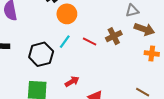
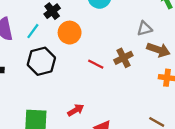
cyan line: (65, 42) -> (33, 31), moved
black hexagon: (41, 54) -> (41, 61), moved

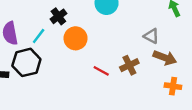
gray triangle: (145, 29) -> (151, 36), turned 42
black hexagon: (41, 61) -> (26, 62), moved

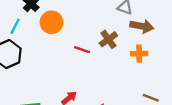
orange cross: (173, 86) -> (139, 54), moved

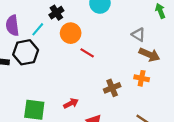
brown cross: (108, 39) -> (112, 88), moved
red line: (82, 50) -> (87, 53), moved

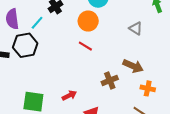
orange circle: (71, 33) -> (88, 21), moved
brown arrow: (149, 55) -> (133, 66), moved
orange cross: (142, 78) -> (148, 88), moved

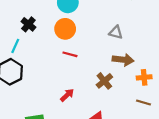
gray triangle: (136, 28) -> (116, 32), moved
red arrow: (69, 95) -> (67, 95), moved

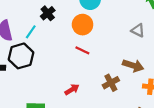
gray triangle: (116, 32) -> (138, 30), moved

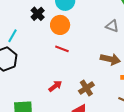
black cross: (48, 13) -> (38, 14), moved
brown cross: (111, 83) -> (86, 88), moved

